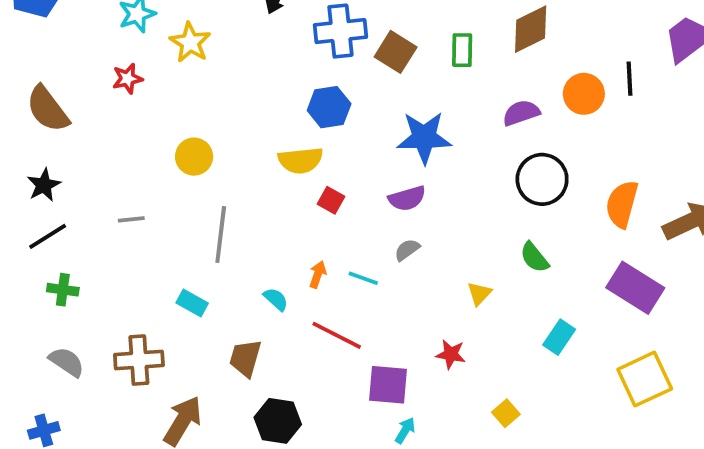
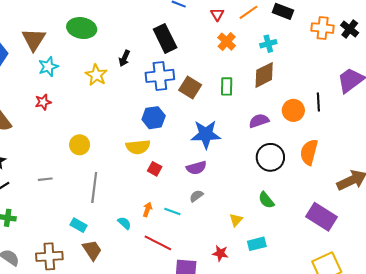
yellow star: (190, 42) -> (96, 75), moved
orange semicircle: (622, 204) -> (309, 152), moved
cyan rectangle: (559, 337) -> (257, 244), moved, turned 42
brown trapezoid: (245, 358) -> (92, 250), moved, turned 130

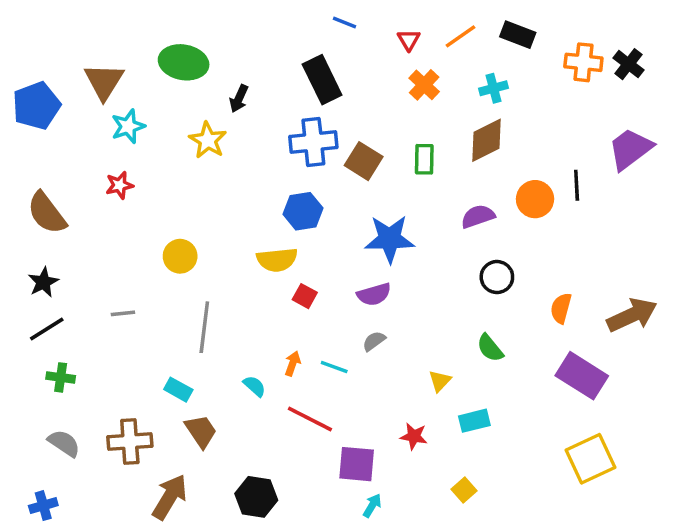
black arrow: (124, 58) -> (239, 99), moved
orange semicircle: (309, 152) -> (561, 308), moved, size x0.7
black circle: (270, 157) -> (497, 277), size x0.7

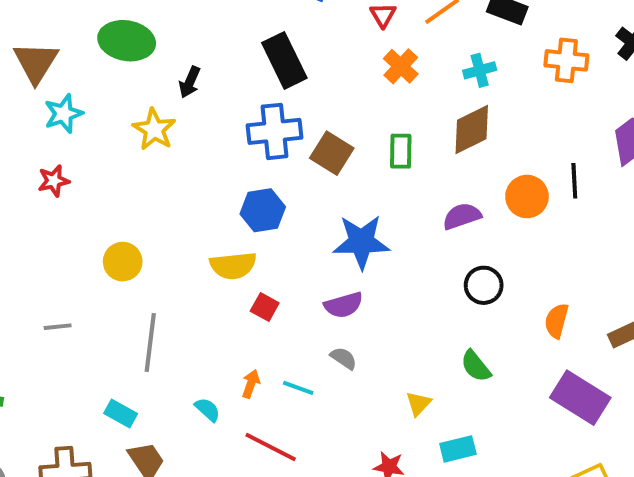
orange cross: (583, 62) -> (566, 60), moved
gray semicircle: (374, 341) -> (344, 358), turned 70

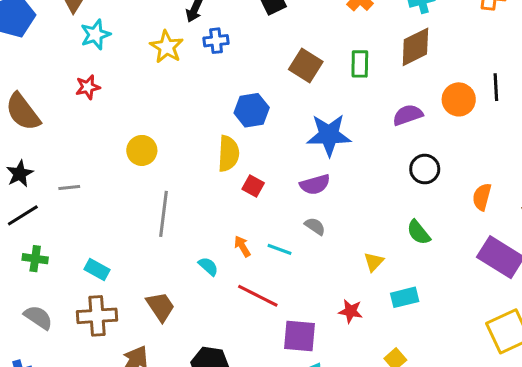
blue cross: (275, 131) -> (216, 41), moved, size x0.6
yellow semicircle: (233, 266) -> (228, 154), turned -81
gray line: (58, 327) -> (69, 188), moved
orange arrow: (251, 384) -> (242, 246), turned -50
cyan rectangle: (121, 413) -> (97, 269), moved

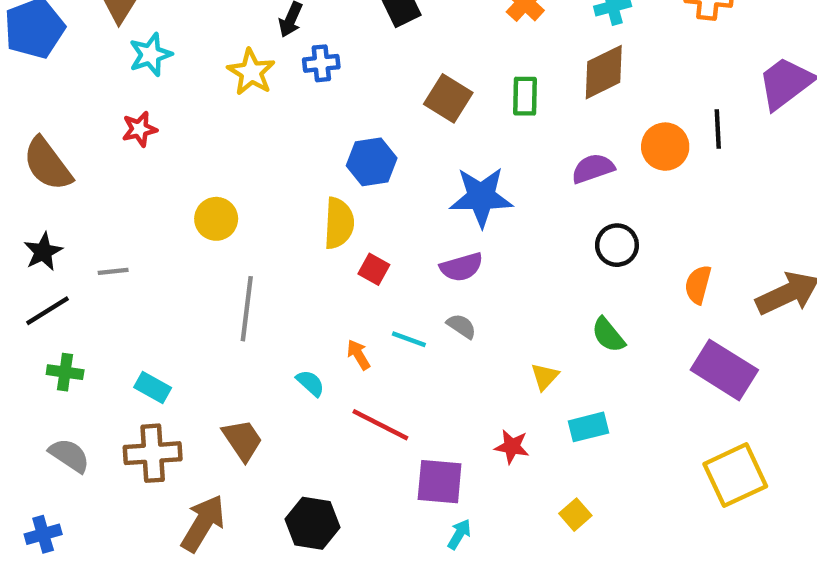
cyan line: (279, 249) -> (409, 339), moved

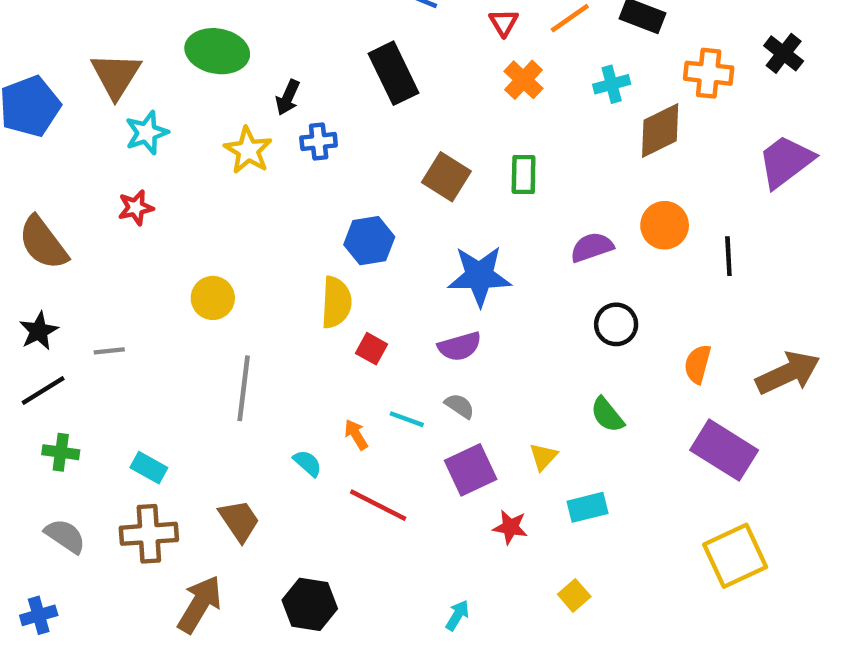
brown diamond: (604, 72) -> (660, 130), moved
black line: (718, 129) -> (728, 256), moved
purple square: (440, 482) -> (471, 470), moved, turned -30

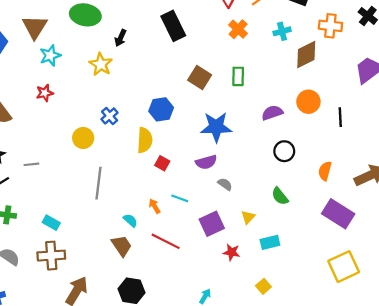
blue cross: (319, 142) -> (110, 116), moved, turned -35
gray semicircle: (460, 406) -> (225, 184), moved
brown trapezoid: (239, 521) -> (122, 246), moved

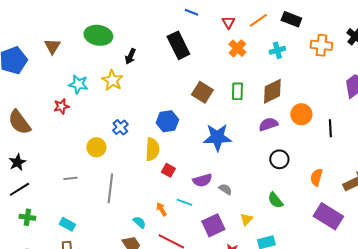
brown triangle: (35, 27) -> (52, 46), size x0.7
brown diamond: (306, 54) -> (272, 91), moved
cyan star: (50, 56) -> (78, 84), moved, turned 30
purple semicircle: (206, 162) -> (202, 180), moved
gray line: (31, 164) -> (70, 178), moved

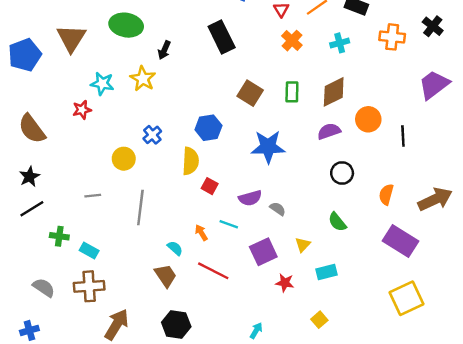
brown triangle: (52, 46) -> (71, 38), size x1.5
green cross: (27, 217) -> (59, 236), moved

